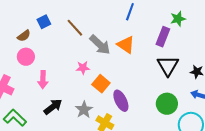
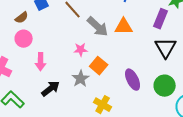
orange triangle: (126, 45) -> (124, 27), turned -36
purple ellipse: (121, 101) -> (133, 80), moved
gray star: (84, 110) -> (81, 79), moved

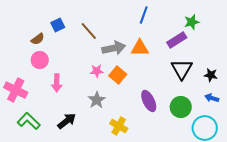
purple rectangle: (161, 19) -> (177, 40), turned 36
gray arrow: (98, 27) -> (114, 48), turned -55
orange square: (99, 66) -> (118, 75), moved
black arrow: (51, 89) -> (67, 121), moved

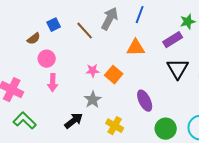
gray arrow: (114, 48) -> (110, 19), moved, turned -50
pink circle: (40, 60) -> (47, 59), moved
green circle: (181, 107) -> (166, 129), moved
black arrow: (67, 121) -> (74, 121), moved

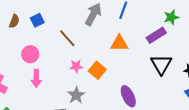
brown line: (85, 31) -> (67, 38), moved
brown semicircle: (34, 39) -> (14, 21), moved, turned -32

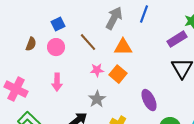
brown semicircle: (14, 21) -> (31, 44), moved
orange triangle: (119, 43) -> (123, 47), moved
pink circle: (30, 54) -> (56, 47), moved

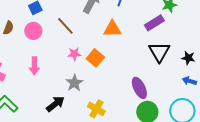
orange triangle: (123, 47) -> (112, 29), moved
purple ellipse: (149, 100) -> (139, 88), moved

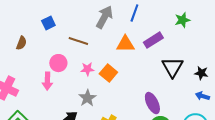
purple rectangle: (154, 23) -> (153, 40), moved
brown line: (65, 26) -> (78, 41), turned -30
pink circle: (33, 31) -> (58, 63), moved

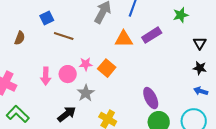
brown line: (78, 41) -> (64, 36), moved
pink circle: (58, 63) -> (68, 74), moved
black triangle: (172, 67) -> (200, 43), moved, size x0.6

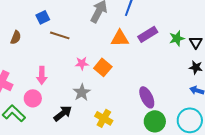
green star: (181, 15) -> (177, 38), moved
pink circle: (68, 74) -> (33, 98), moved

